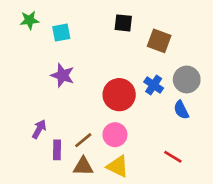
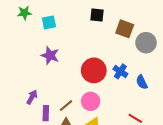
gray circle: (187, 79) -> (146, 43), moved
blue cross: (154, 85) -> (120, 71), moved

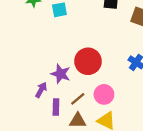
purple star: (50, 55) -> (61, 74), moved
red circle: (94, 70) -> (88, 61), moved

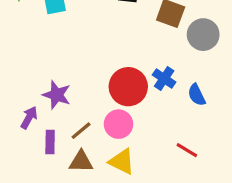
red circle: (88, 61) -> (128, 87), moved

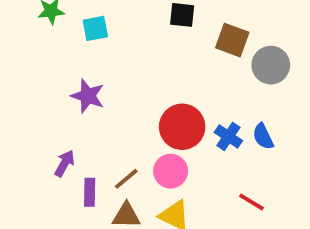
blue cross: (164, 79) -> (228, 136), moved
purple star: (57, 95) -> (88, 96), moved

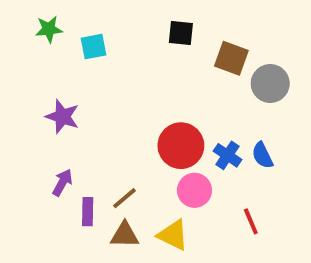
purple star: (88, 96) -> (62, 117), moved
pink circle: (171, 171) -> (194, 190), moved
red line: (252, 202) -> (251, 221), turned 36

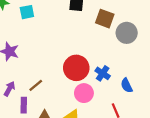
blue semicircle: (262, 155) -> (127, 85), moved
brown line: (125, 198) -> (36, 85), moved

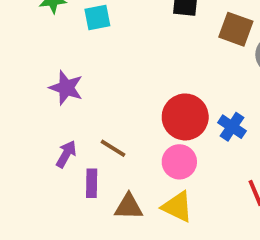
brown line: (36, 85) -> (113, 148), turned 72
pink circle: (84, 93) -> (179, 162), moved

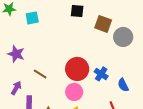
brown line: (113, 148) -> (40, 74), moved

